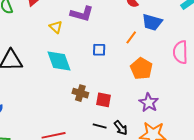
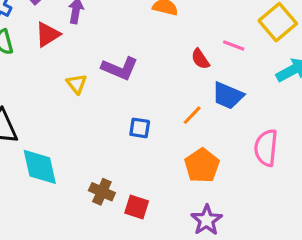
cyan diamond: (59, 61) -> (40, 167), moved

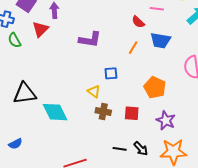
yellow triangle: (77, 84) -> (94, 91), moved
orange line: (192, 115) -> (133, 48), moved
brown cross: (102, 192) -> (103, 112), moved
red square: (137, 207) -> (132, 113), moved

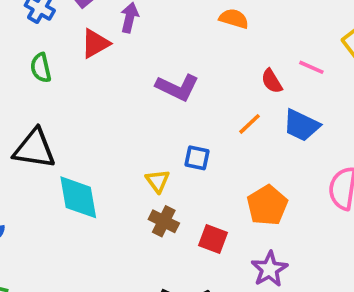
green semicircle: (14, 40) -> (41, 68), moved

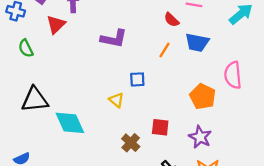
orange pentagon: (267, 205) -> (203, 97), moved
brown cross: (164, 221) -> (131, 143), moved, turned 30

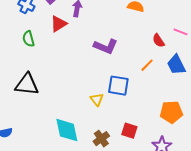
blue trapezoid: (197, 42) -> (176, 65), turned 40
blue square: (137, 79) -> (118, 86), size x1.5
orange pentagon: (203, 97) -> (171, 112), turned 30
cyan diamond: (70, 123) -> (67, 130), moved

